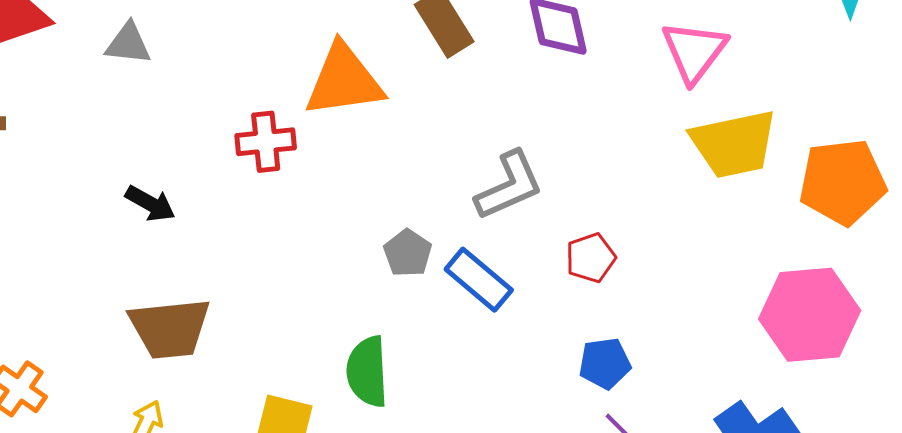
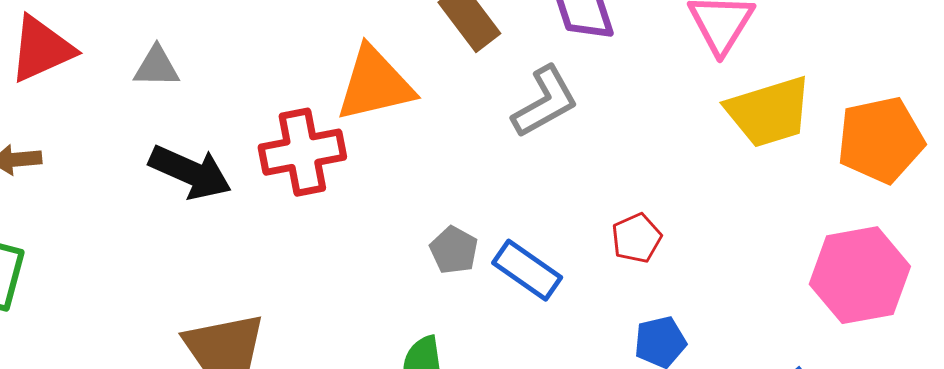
red cross: (266, 142) -> (302, 152), size x1.4
gray L-shape: (509, 186) -> (545, 102), moved
black arrow: (150, 204) -> (190, 172), moved, size x1.6

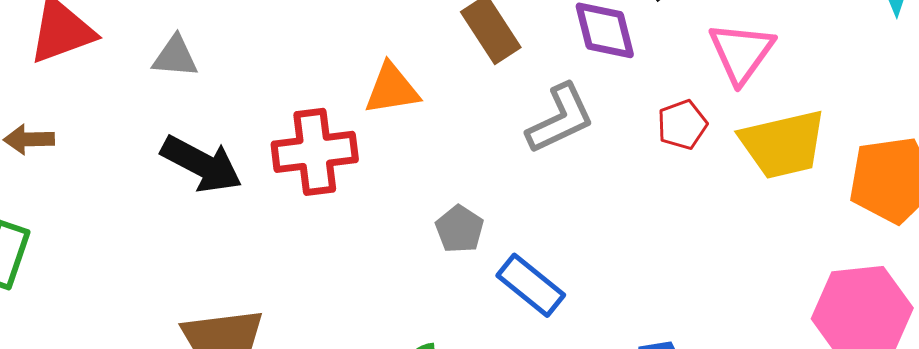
orange triangle: (375, 84) -> (392, 89), size x0.7
red pentagon: (637, 238) -> (682, 125), moved
gray pentagon: (454, 250) -> (460, 229), moved

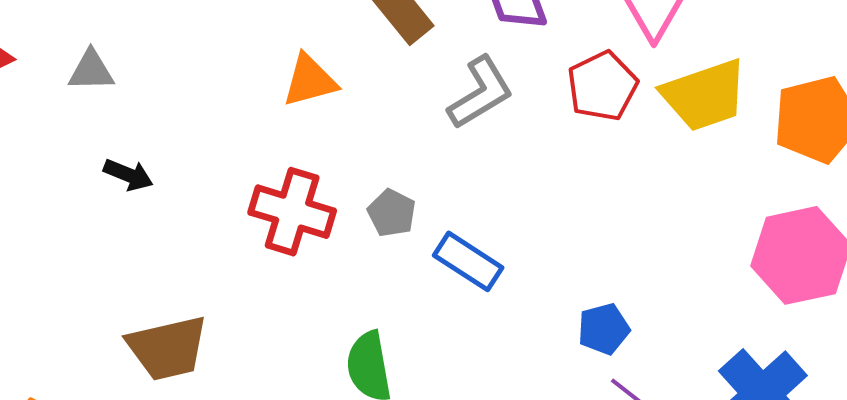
red pentagon: (682, 125) -> (602, 86), size x1.4
red cross: (315, 152) -> (292, 212), moved, turned 30
black arrow: (202, 164) -> (128, 175), size x0.6

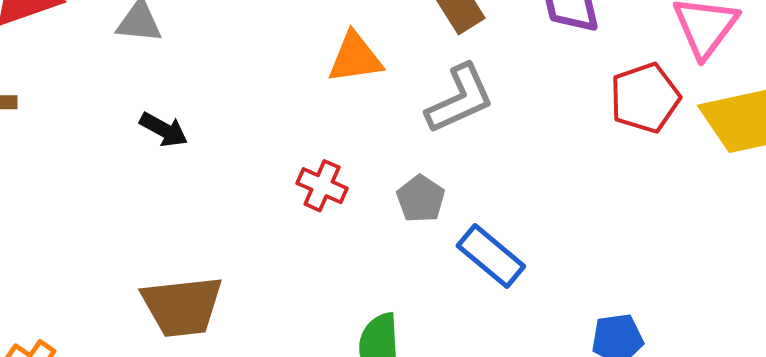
gray L-shape: (480, 93) -> (460, 99), moved
red cross: (292, 212) -> (322, 186), size x0.6

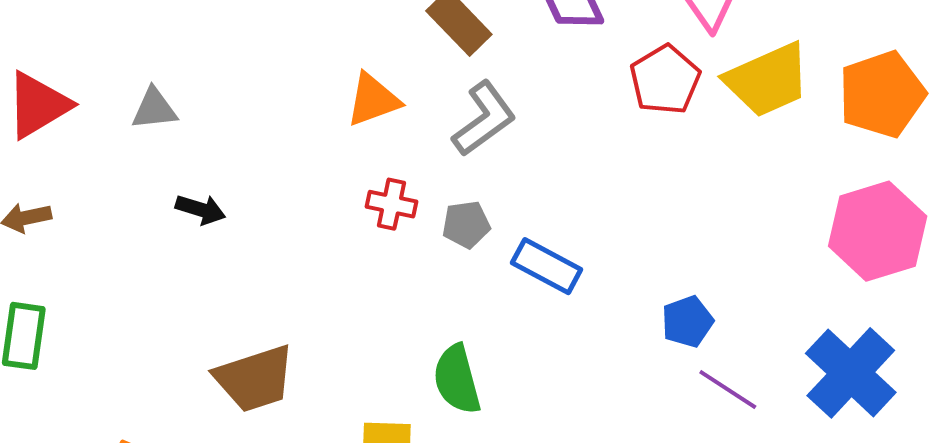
red cross: (322, 186) -> (391, 204), moved
gray pentagon: (421, 199) -> (466, 224), turned -30

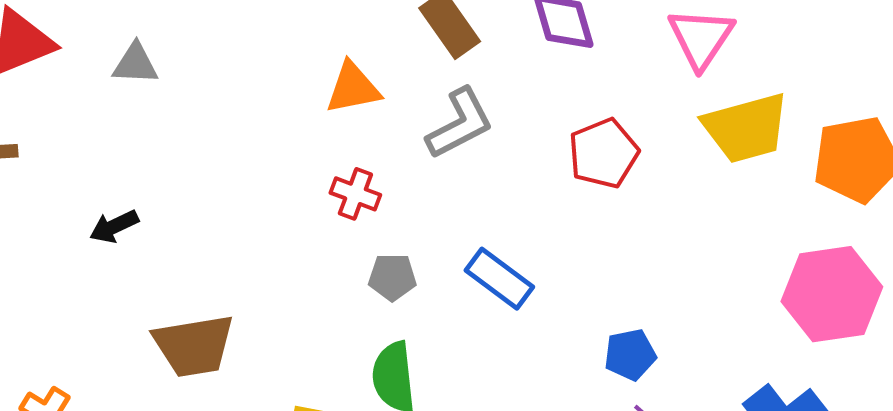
red pentagon: (665, 80) -> (604, 153), moved
black arrow: (200, 209) -> (114, 226), moved, turned 129
gray pentagon: (466, 224) -> (392, 277), moved

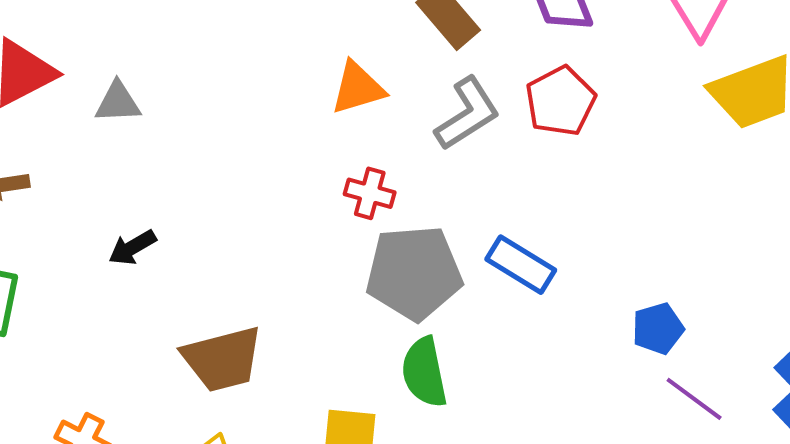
gray triangle: (135, 64) -> (118, 102), moved
red pentagon: (604, 153) -> (560, 101), moved
gray pentagon: (392, 277) -> (414, 273), size x2.0

